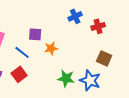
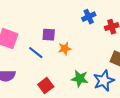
red square: (19, 74) -> (46, 86), moved
blue star: (90, 80) -> (104, 81), turned 30

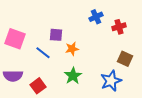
green star: (80, 79) -> (73, 76), moved, turned 30
red square: (46, 86) -> (38, 86), moved

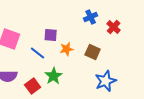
red cross: (119, 27) -> (114, 27), turned -32
brown square: (125, 59) -> (93, 52), moved
green star: (73, 76) -> (54, 76), moved

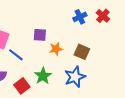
red cross: (114, 27) -> (103, 16), moved
blue line: (38, 53) -> (16, 55), moved
blue star: (106, 81) -> (75, 77), moved

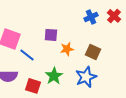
red square: (22, 86) -> (33, 86), turned -35

